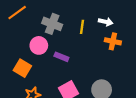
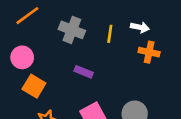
pink circle: (39, 45) -> (22, 57), moved

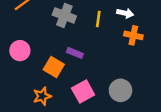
pink circle: (22, 57) -> (20, 51), moved
orange square: (34, 86) -> (54, 67), moved

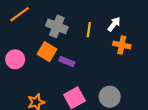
white arrow: (125, 13) -> (114, 24), turned -64
orange square: (54, 67) -> (47, 52), moved

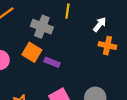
yellow line: (89, 30) -> (67, 11), moved

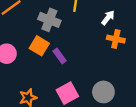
purple rectangle: (52, 62) -> (60, 56), turned 32

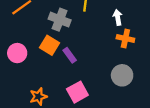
white arrow: (108, 18) -> (118, 17), turned -48
gray circle: (103, 92) -> (122, 75), moved

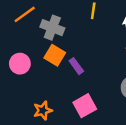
gray cross: (60, 20) -> (52, 28), moved

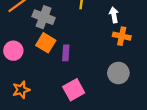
purple rectangle: (76, 66) -> (66, 53), turned 40
orange star: (43, 110) -> (21, 90), moved

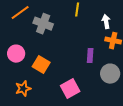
orange square: (46, 43) -> (41, 65), moved
purple rectangle: (66, 53) -> (90, 56), moved

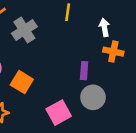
gray cross: (43, 24) -> (24, 30), turned 36
gray circle: (110, 74) -> (93, 97), moved

